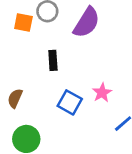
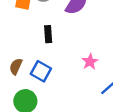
blue square: (70, 102) -> (41, 71), moved

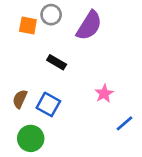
black rectangle: (48, 34) -> (57, 62), turned -56

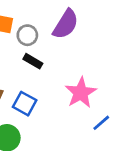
gray circle: (51, 15) -> (27, 35), moved
pink star: (104, 94) -> (81, 93), size x1.6

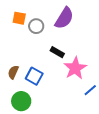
black rectangle: (33, 61) -> (57, 52), moved

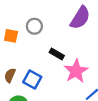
orange square: (19, 18) -> (11, 36), moved
purple semicircle: (64, 18) -> (80, 18), moved

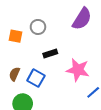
black rectangle: (57, 54) -> (50, 54), moved, turned -48
pink star: (76, 71) -> (78, 70), turned -30

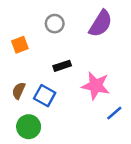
gray circle: (38, 27) -> (55, 24), moved
orange square: (15, 36) -> (20, 45), turned -32

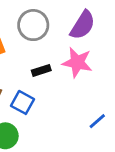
gray circle: (55, 24) -> (33, 25), size x1.5
pink star: (96, 86) -> (77, 62), moved

